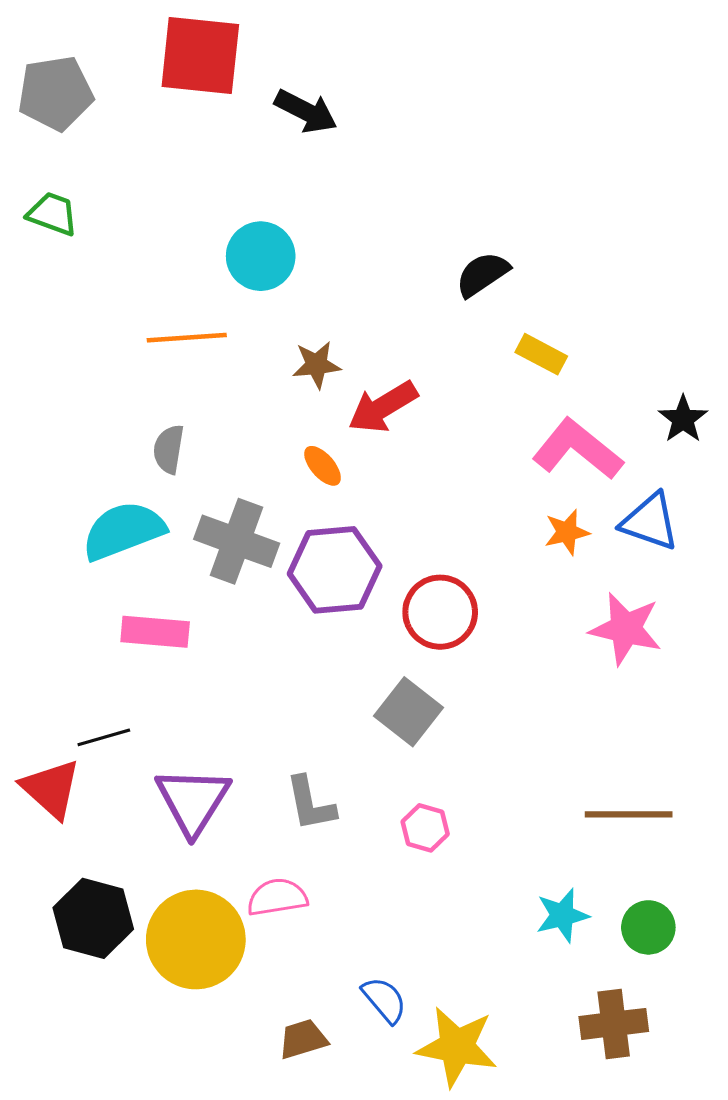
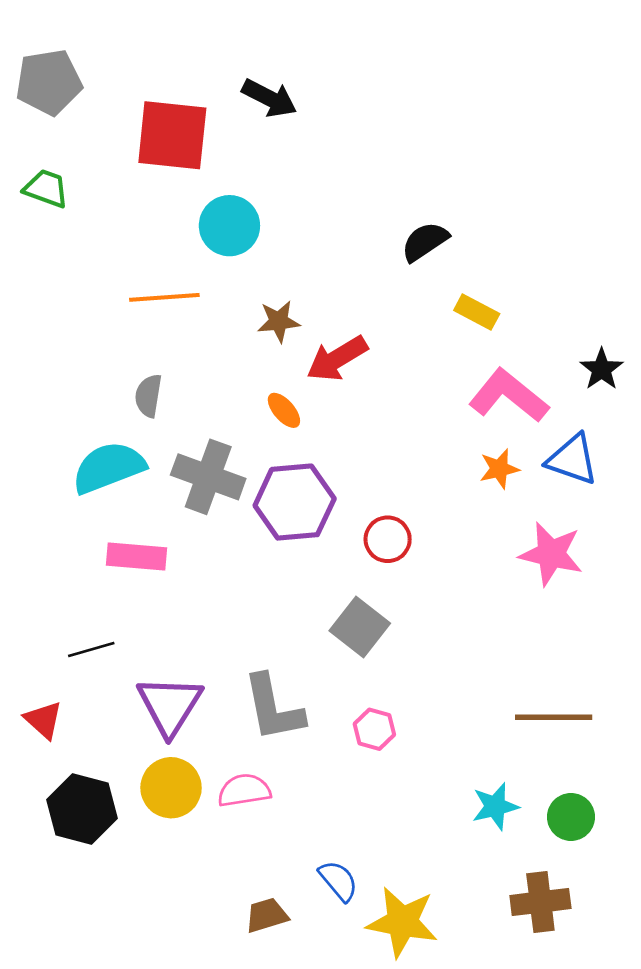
red square: (200, 56) -> (172, 135), moved
red circle: (440, 612) -> (388, 539), size x0.7
red triangle: (51, 789) -> (43, 720), moved, size x0.7
gray L-shape: (310, 804) -> (273, 708), size x1.4
yellow circle: (196, 939) -> (171, 788), moved, size x0.7

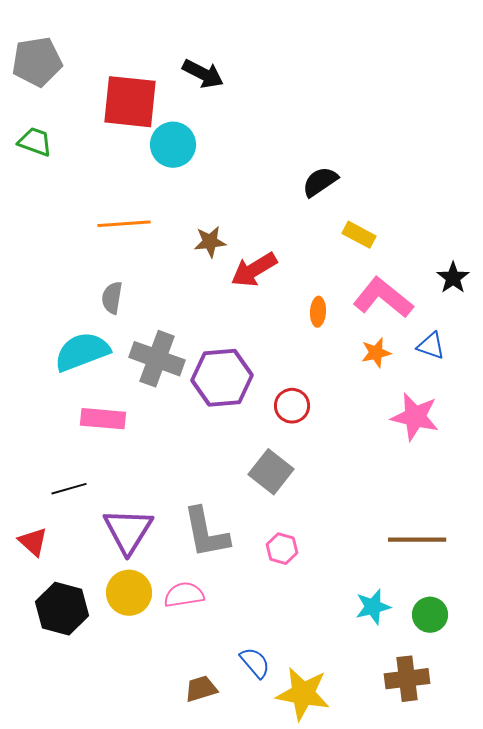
cyan circle: (229, 226) -> (173, 145), moved
orange ellipse: (284, 410) -> (318, 312), moved, turned 44
blue triangle: (572, 460) -> (431, 346), size x0.7

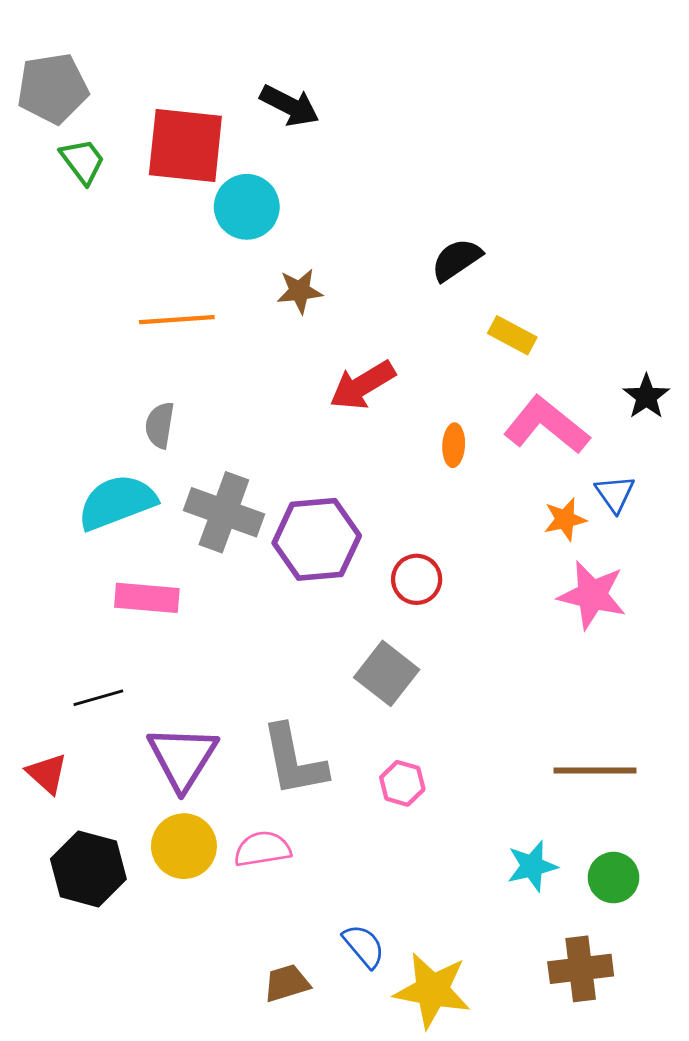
green trapezoid: (35, 142) -> (83, 161), moved, turned 33
brown star: (210, 242) -> (300, 291), moved
blue triangle: (431, 346) -> (615, 494), turned 36
orange star: (376, 353) -> (565, 519), moved

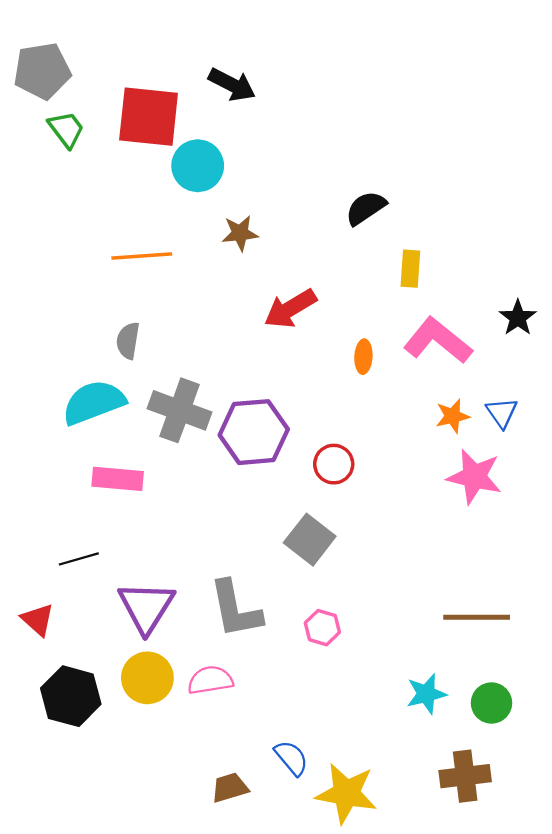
yellow rectangle: (512, 335) -> (410, 269), turned 66
blue triangle: (615, 494) -> (502, 413), moved

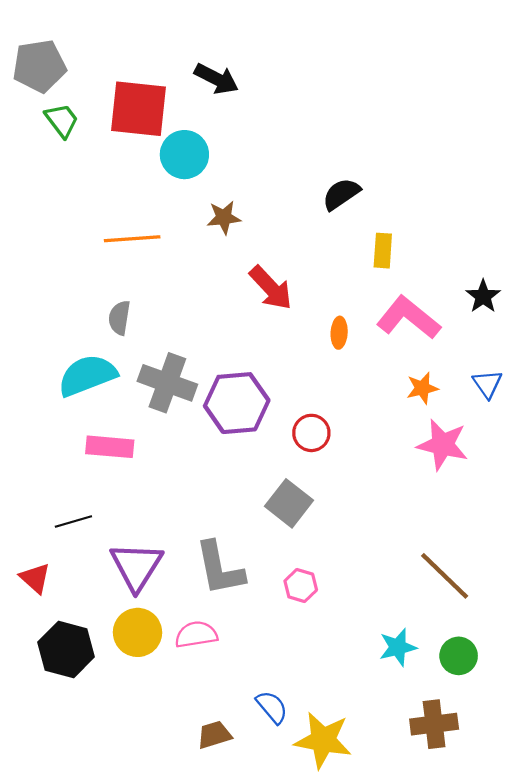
red arrow: (290, 309) -> (271, 288), turned -102
blue triangle: (502, 413) -> (487, 384), moved
brown line: (477, 617) -> (445, 576), turned 44

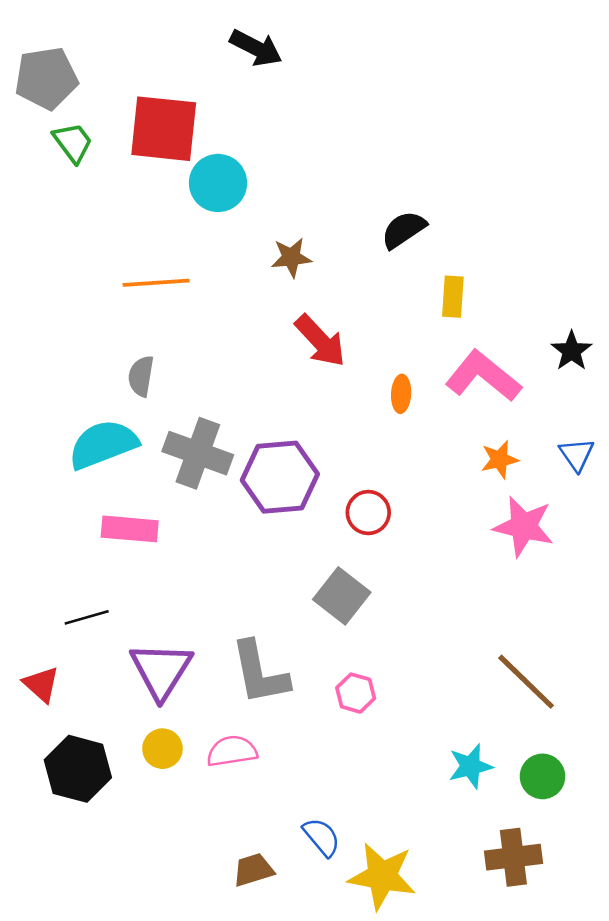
black arrow: (216, 79) -> (256, 48), moved
brown star: (224, 217) -> (291, 257), moved
yellow circle: (137, 632) -> (162, 749), size x0.7

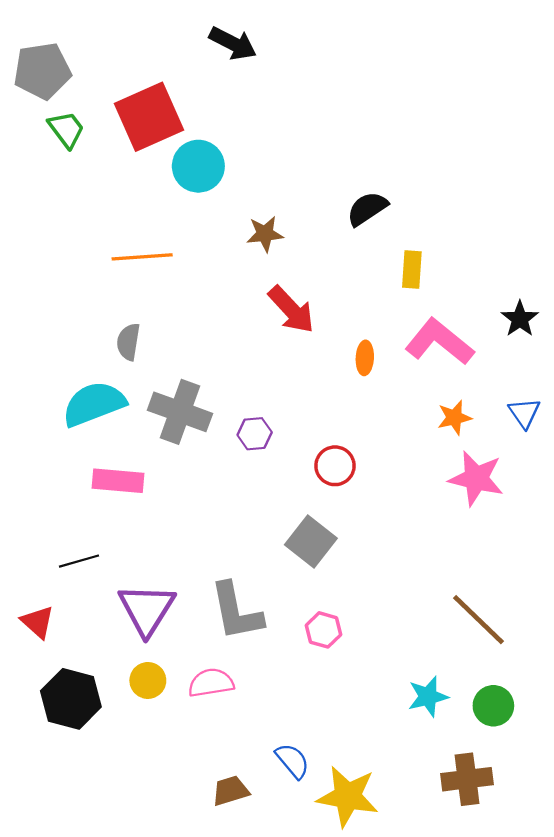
red square: (164, 129) -> (149, 117), turned -30
purple hexagon: (280, 477) -> (255, 434), size x0.5

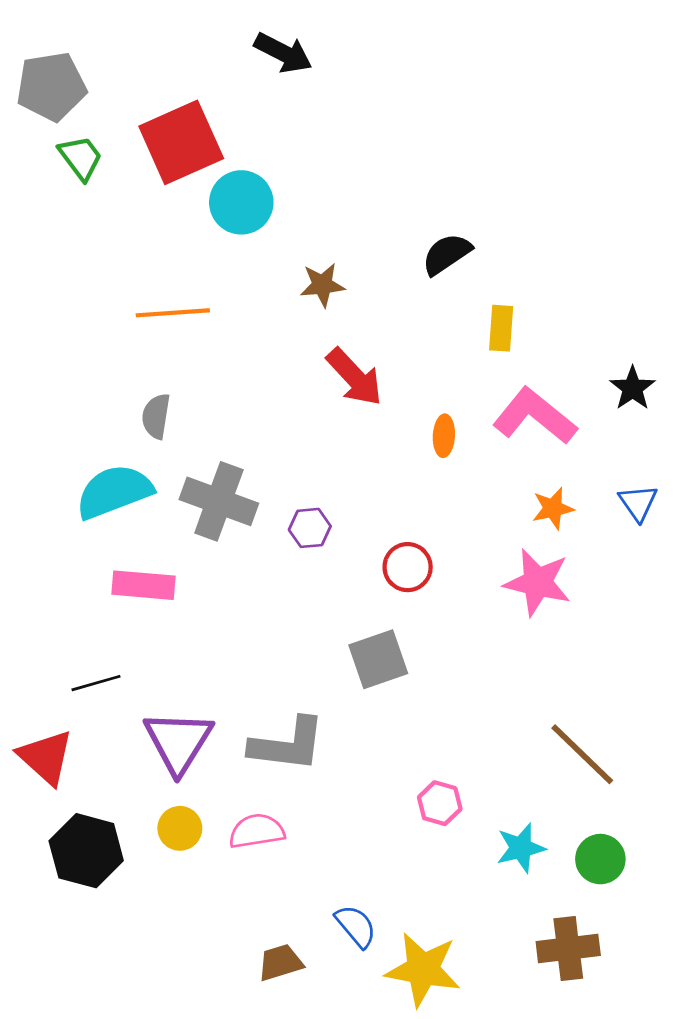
pink star: (476, 478) -> (537, 582), moved
gray square: (311, 542) -> (378, 659), turned 33
gray L-shape: (236, 612) -> (287, 745), turned -72
red triangle: (38, 622) -> (46, 757), size x1.4
pink hexagon: (323, 630) -> (440, 803), moved

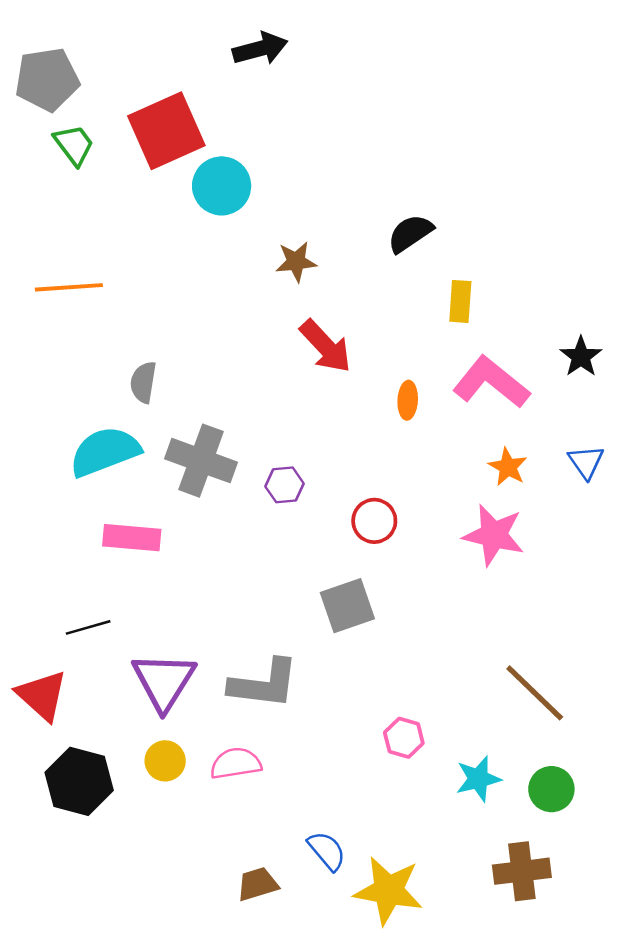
black arrow: (283, 53) -> (260, 49), turned -42
orange line: (173, 313) -> (69, 287), moved
orange star: (553, 508) -> (508, 467), turned -30

